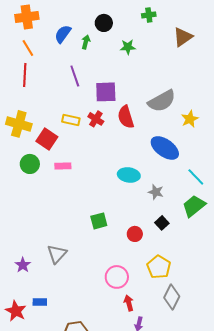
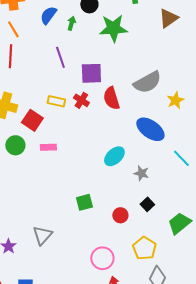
green star: (128, 47) -> (113, 28), size x1.8
cyan ellipse: (129, 175) -> (114, 156), turned -50
green trapezoid: (194, 206) -> (179, 223), moved

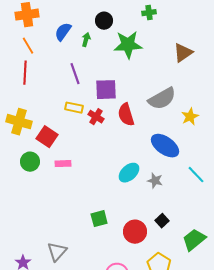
brown triangle: (168, 18) -> (183, 53), moved
yellow rectangle: (56, 101) -> (74, 108), moved
gray star: (141, 173) -> (155, 181), moved
red circle: (120, 215) -> (135, 232), size x1.5

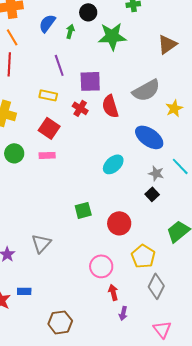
yellow rectangle: (74, 108) -> (48, 95), moved
red square: (47, 137) -> (49, 128), moved
gray star: (155, 181) -> (156, 173), moved
black square: (162, 221) -> (152, 194), moved

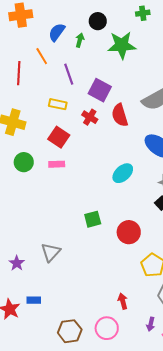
orange line: (12, 37) -> (42, 56), moved
purple square: (90, 81) -> (100, 90), turned 30
pink circle: (101, 266) -> (107, 328), moved
purple arrow: (123, 313) -> (151, 324), moved

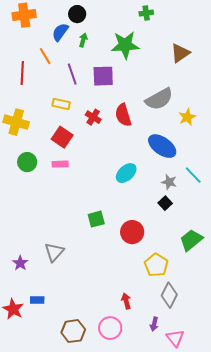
black circle: (98, 21) -> (77, 14), moved
purple square: (100, 90) -> (103, 76), moved, turned -30

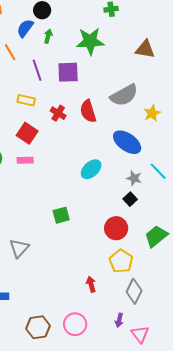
brown triangle: (180, 53) -> (145, 49), turned 45
red circle: (132, 232) -> (116, 228), moved
red arrow: (126, 301) -> (91, 284), moved

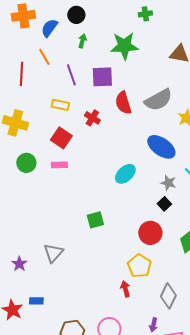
blue semicircle: (25, 28) -> (49, 28), moved
red semicircle: (88, 111) -> (123, 103), moved
yellow pentagon: (121, 261) -> (139, 266), moved

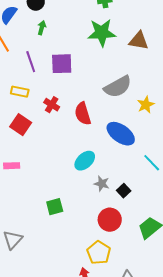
green star: (124, 46) -> (102, 33), moved
red semicircle: (123, 103) -> (83, 114), moved
pink rectangle: (59, 165) -> (12, 166), moved
gray star: (168, 183) -> (102, 184), moved

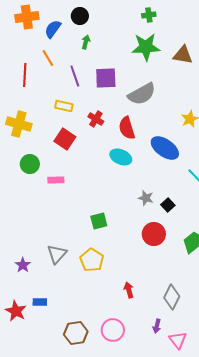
gray semicircle: (118, 87) -> (142, 94), moved
cyan ellipse: (85, 161) -> (121, 157), moved, turned 65
yellow pentagon: (99, 253) -> (92, 260), moved

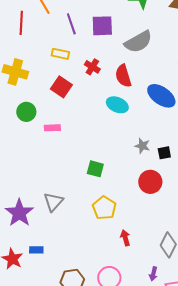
black square: (168, 205) -> (164, 153), turned 32
green square: (99, 221) -> (95, 169), turned 30
yellow pentagon: (92, 260) -> (104, 208), moved
purple star: (23, 265) -> (19, 213), size x1.8

